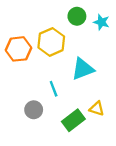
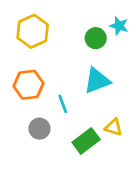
green circle: (77, 16) -> (96, 38), moved
yellow hexagon: (51, 42) -> (33, 31), moved
orange hexagon: (18, 49) -> (28, 85), moved

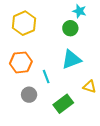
cyan star: (119, 26) -> (79, 11), moved
yellow triangle: (113, 127) -> (89, 87), moved

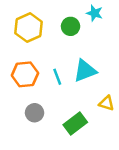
green circle: (70, 28) -> (71, 26), moved
cyan line: (46, 77) -> (57, 77), moved

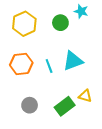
yellow triangle: (107, 103) -> (85, 96), moved
gray circle: (35, 113) -> (30, 105), moved

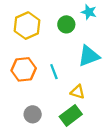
cyan triangle: (73, 61) -> (89, 56), moved
yellow triangle: (85, 96) -> (78, 92), moved

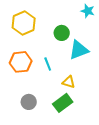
cyan star: (89, 12) -> (88, 11), moved
green circle: (66, 24) -> (62, 33), moved

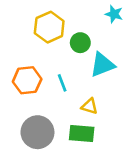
yellow hexagon: (24, 23) -> (49, 27), moved
gray circle: (29, 102) -> (37, 132), size x1.6
green rectangle: (63, 103) -> (82, 133), turned 42

